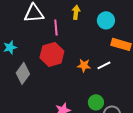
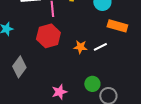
gray diamond: (23, 73) -> (19, 67), moved

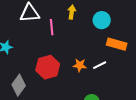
red hexagon: (48, 36) -> (48, 67), moved

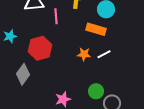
orange rectangle: (117, 44) -> (96, 29), moved
red hexagon: (48, 67) -> (40, 48), moved

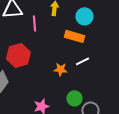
orange star: (84, 54) -> (60, 69), moved

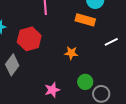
white line: (82, 61) -> (111, 42), moved

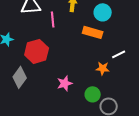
orange star: (71, 53) -> (103, 68), moved
pink star: (52, 90) -> (65, 83), moved

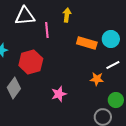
cyan circle: (103, 12) -> (111, 39), moved
green circle: (93, 94) -> (116, 100), moved

